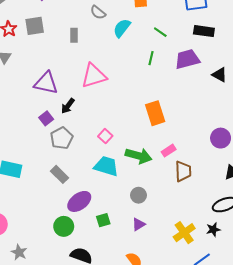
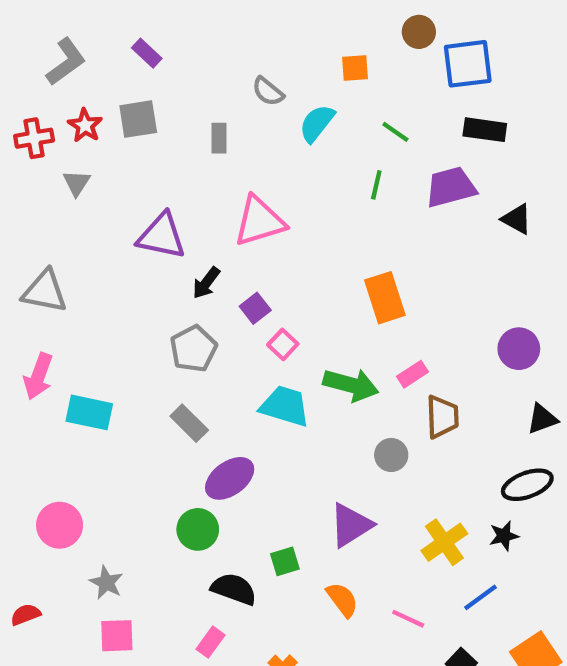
purple square: (46, 118) -> (255, 308), moved
gray circle: (138, 195) -> (391, 455), moved
green square: (103, 220) -> (285, 561), moved
purple triangle: (138, 224) -> (351, 525), size x1.6

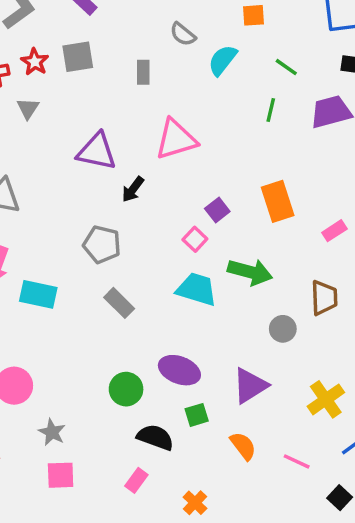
purple square: (255, 308) -> (217, 210), moved
gray pentagon: (193, 349) -> (102, 244), moved, turned -30
pink rectangle: (412, 374) -> (334, 231), moved
purple ellipse: (230, 478) -> (179, 370), moved, turned 57

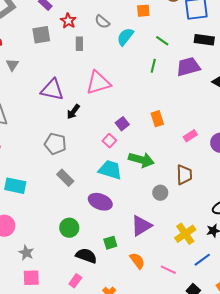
red star: (35, 62) -> (68, 21), moved
orange rectangle: (278, 201) -> (157, 119), size x0.7
cyan rectangle: (38, 294) -> (15, 186), moved
purple ellipse: (179, 370) -> (100, 202), moved

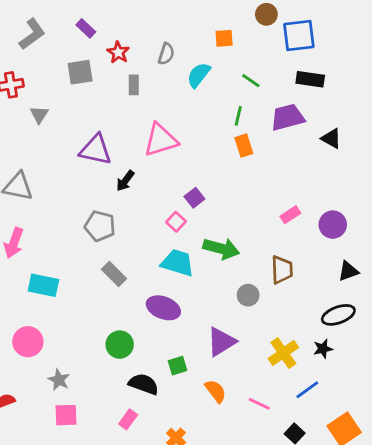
gray semicircle: (102, 22) -> (166, 54), turned -112
orange rectangle: (157, 119) -> (244, 146), moved

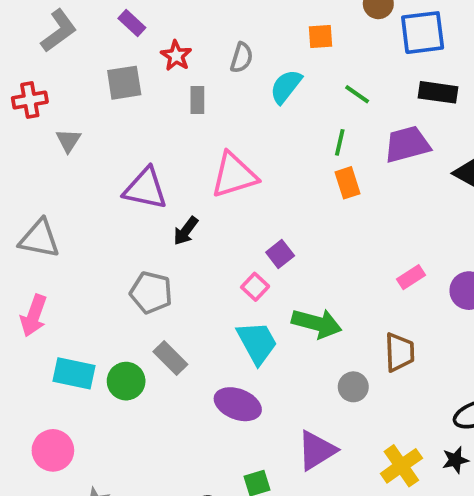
cyan trapezoid: (177, 263) -> (257, 343), turned 44
green circle: (120, 345) -> (126, 381), moved

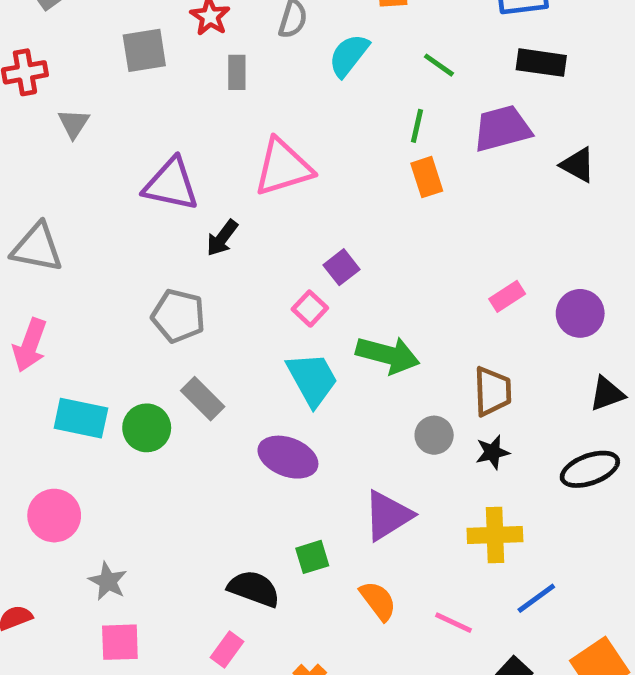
black star: (455, 460) -> (492, 452), moved
yellow cross: (401, 466) -> (495, 535), turned 33

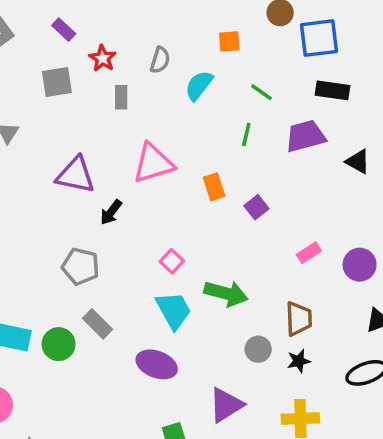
orange rectangle: (427, 177) -> (214, 187), moved
purple square: (342, 267) -> (256, 207), moved

